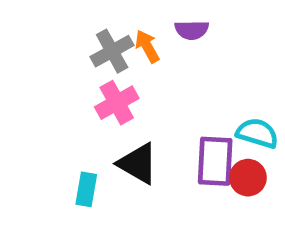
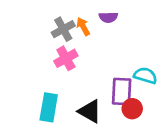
black triangle: (138, 164) -> (90, 111), moved
red circle: (248, 178) -> (132, 109), moved
cyan rectangle: (86, 189) -> (49, 107), size x1.5

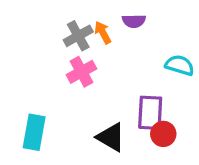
cyan semicircle: (145, 76) -> (180, 65), moved
cyan rectangle: (49, 107) -> (34, 132), moved

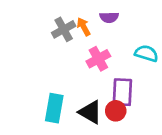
pink cross: (82, 72) -> (98, 59), moved
cyan rectangle: (34, 132) -> (54, 108), moved
red circle: (163, 134) -> (116, 111), moved

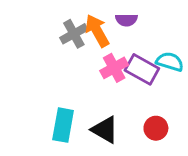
orange arrow: (84, 27) -> (97, 31), size x1.5
purple rectangle: (122, 92) -> (142, 69), moved, turned -64
red circle: (116, 111) -> (156, 128), moved

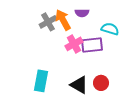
cyan semicircle: (170, 62) -> (110, 29), moved
purple rectangle: (142, 69) -> (92, 45), turned -35
black triangle: (105, 130) -> (79, 85), moved

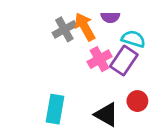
cyan semicircle: (110, 29) -> (133, 39), moved
purple rectangle: (92, 45) -> (124, 60), turned -50
red circle: (101, 83) -> (137, 101), moved

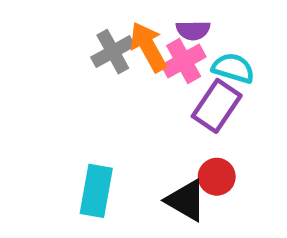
pink cross: (100, 59) -> (184, 61), moved
red circle: (137, 101) -> (217, 177), moved

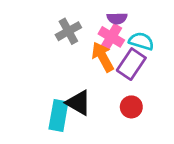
orange arrow: (148, 47) -> (103, 57), moved
pink cross: (184, 61) -> (111, 37), turned -30
black triangle: (186, 200) -> (78, 103), moved

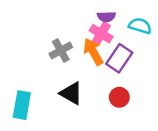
gray cross: (68, 31) -> (61, 50), moved
cyan semicircle: (141, 41) -> (140, 26), moved
cyan rectangle: (58, 116) -> (22, 105), moved

